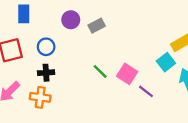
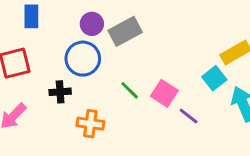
gray rectangle: (97, 26) -> (125, 31), size x1.5
blue circle: (46, 47) -> (83, 59), moved, size x1.5
orange cross: (40, 97) -> (90, 124), moved

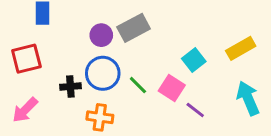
purple circle: (92, 24) -> (101, 35), moved
blue circle: (83, 59) -> (103, 73), moved
cyan square: (214, 78) -> (194, 60), moved

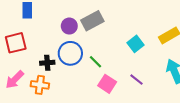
pink square: (172, 88) -> (107, 84), moved
orange cross: (100, 117) -> (40, 85), moved

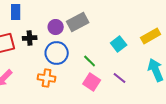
green line: (96, 62) -> (90, 61), moved
black cross: (47, 63) -> (30, 38), moved
orange cross: (40, 85) -> (47, 78), moved

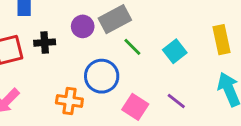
yellow rectangle: (151, 36) -> (222, 40), turned -72
blue circle: (57, 53) -> (102, 76), moved
green line: (90, 61) -> (132, 47), moved

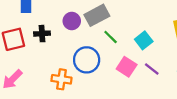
purple line: (176, 101) -> (152, 69), moved
pink square: (135, 107) -> (127, 67), moved

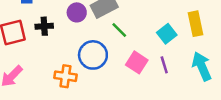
cyan square: (144, 40) -> (167, 34), moved
purple line: (152, 69) -> (164, 65), turned 35

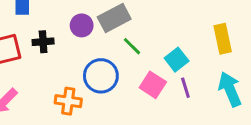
cyan square: (167, 34) -> (177, 60), moved

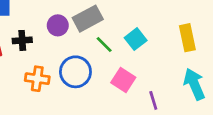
cyan square: (177, 60) -> (136, 39), moved
purple line: (185, 88) -> (153, 100), moved
orange cross: (68, 101) -> (37, 79), moved

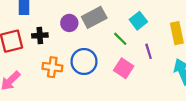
cyan square: (136, 39) -> (138, 21), moved
green line: (104, 45) -> (120, 39), moved
purple line: (153, 100) -> (149, 51), moved

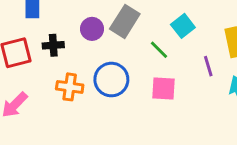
gray rectangle: (94, 17) -> (125, 21), turned -30
purple line: (149, 51) -> (208, 66), moved
pink square: (124, 68) -> (164, 88), turned -30

